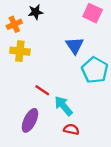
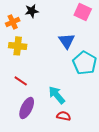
red line: (42, 90) -> (21, 81), moved

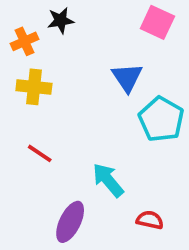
purple ellipse: (27, 108) -> (70, 222), moved
red semicircle: (64, 116) -> (150, 220), moved

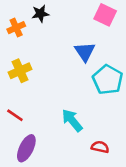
yellow cross: (34, 87) -> (20, 71), moved, turned -30
red line: (40, 153) -> (15, 115), moved
purple ellipse: (70, 222) -> (26, 148), moved

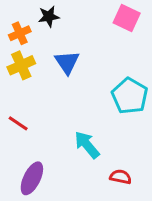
blue triangle: (85, 52) -> (67, 62), moved
yellow cross: (20, 71) -> (21, 65), moved
red line: (15, 115) -> (18, 123), moved

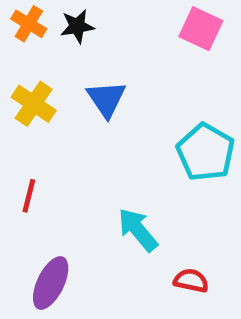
orange cross: (20, 33) -> (29, 24), moved, turned -35
yellow cross: (21, 65) -> (34, 104), turned -32
red line: (18, 123) -> (29, 196), turned 70

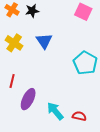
cyan arrow: (138, 230) -> (55, 111), moved
purple ellipse: (51, 283) -> (28, 99), moved

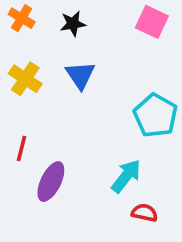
black star: (32, 11) -> (73, 24), moved
cyan arrow: (55, 111) -> (126, 176), moved, turned 78

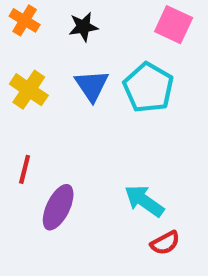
cyan pentagon: (156, 115) -> (148, 88), moved
cyan arrow: (126, 176) -> (144, 201), turned -93
red semicircle: (145, 213) -> (165, 243), turned 140

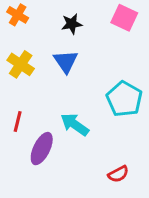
black star: (83, 27) -> (72, 24), moved
cyan pentagon: (148, 88) -> (124, 99), moved
cyan arrow: (144, 201) -> (75, 125), moved

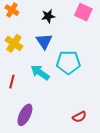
cyan pentagon: (124, 99) -> (68, 62), moved, turned -30
cyan arrow: (75, 125) -> (40, 73), moved
purple ellipse: (42, 149) -> (25, 115), moved

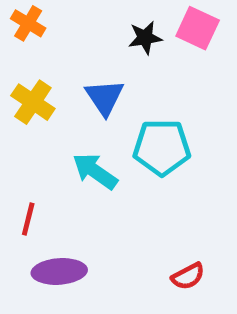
black star: (48, 16) -> (145, 38), moved
red line: (12, 82) -> (28, 219), moved
purple ellipse: (25, 115) -> (59, 271), turned 60

